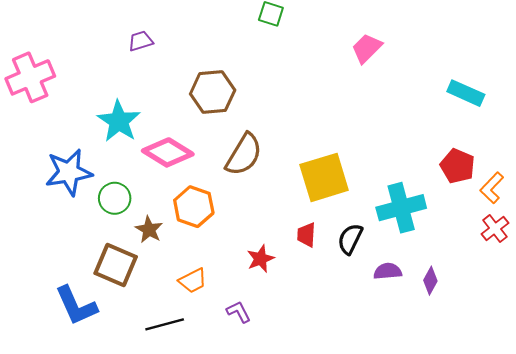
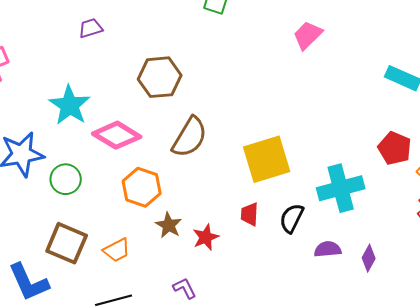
brown star: (149, 230) -> (169, 225), moved
orange trapezoid: (193, 281) -> (117, 250), moved

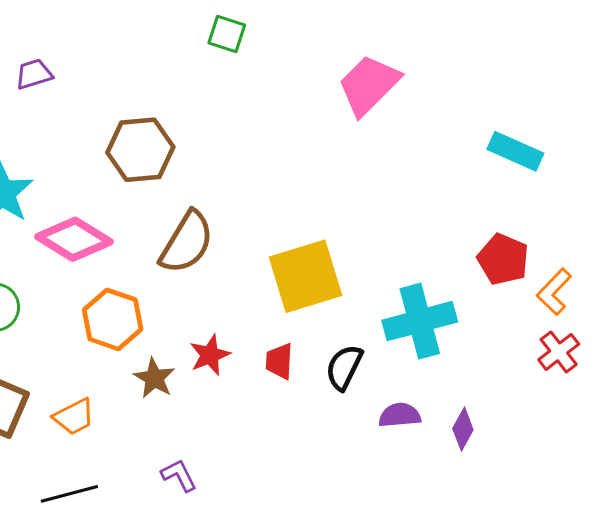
pink trapezoid: (308, 35) -> (369, 85), size x1.4
red star: (206, 237) -> (210, 355), moved

